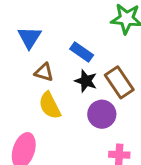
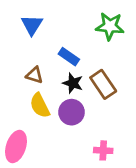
blue triangle: (30, 38) -> (32, 25), moved
purple circle: (102, 114) -> (72, 112), moved

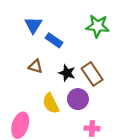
blue rectangle: (69, 57) -> (54, 40), moved
yellow semicircle: (40, 106) -> (51, 103), moved
purple circle: (72, 112) -> (78, 99), moved

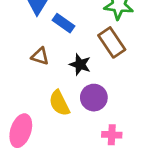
brown rectangle: (92, 74) -> (112, 42), moved

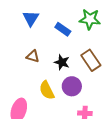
blue rectangle: (64, 23) -> (63, 29), moved
brown rectangle: (112, 42) -> (91, 60), moved

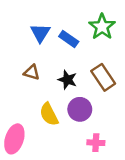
blue triangle: (31, 18) -> (40, 33), moved
green star: (90, 19) -> (102, 27), turned 30

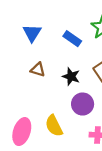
blue triangle: (40, 33) -> (32, 33), moved
yellow semicircle: (49, 114) -> (54, 126), moved

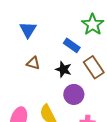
blue rectangle: (72, 39) -> (72, 45), moved

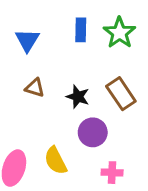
blue rectangle: (72, 45) -> (81, 30), moved, turned 56

